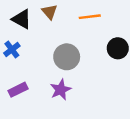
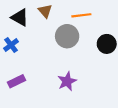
gray circle: (67, 57) -> (67, 36), moved
purple star: (61, 90) -> (67, 81), moved

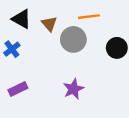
brown triangle: (45, 11) -> (49, 24), moved

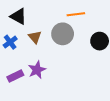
brown triangle: (49, 24) -> (35, 37), moved
purple star: (73, 89) -> (37, 70), moved

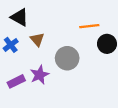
orange line: (76, 14) -> (89, 26), moved
gray circle: (63, 34) -> (67, 58), moved

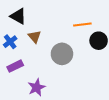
purple star: (39, 75) -> (37, 87), moved
purple rectangle: (16, 81) -> (15, 66), moved

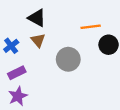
black triangle: (18, 16) -> (37, 18), moved
purple star: (37, 87) -> (18, 96), moved

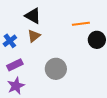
brown triangle: (38, 40) -> (34, 36), turned 32
gray circle: (68, 59) -> (56, 69), moved

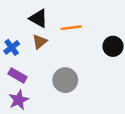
orange line: (81, 24) -> (71, 28), moved
purple rectangle: (15, 65) -> (17, 75), turned 56

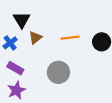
black triangle: (38, 18) -> (22, 20), moved, turned 30
orange line: (71, 28) -> (70, 38), moved

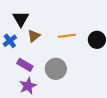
purple rectangle: (15, 68) -> (25, 65), moved
purple star: (16, 90) -> (28, 86), moved

